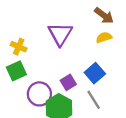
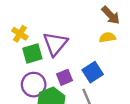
purple triangle: (60, 34) -> (55, 44), moved
green square: (16, 71) -> (32, 53), moved

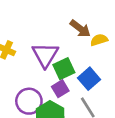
brown arrow: (111, 15) -> (80, 29), moved
green square: (32, 53) -> (64, 69), moved

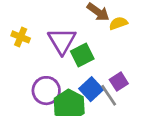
blue square: (89, 79) -> (91, 89), moved
purple square: (60, 89) -> (119, 82), moved

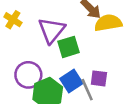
yellow semicircle: (118, 23) -> (108, 23), size x1.5
purple square: (119, 82) -> (99, 78), turned 30

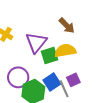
yellow semicircle: (108, 23) -> (65, 51), moved
purple square: (99, 78) -> (73, 80), turned -32

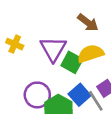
green square: (49, 55) -> (72, 62), turned -36

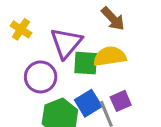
green square: (72, 62) -> (86, 63), turned -35
purple circle: (37, 95) -> (41, 77), moved

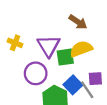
purple square: (121, 101) -> (95, 79), turned 32

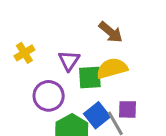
yellow cross: (15, 43) -> (24, 53), turned 32
purple triangle: (49, 46) -> (69, 61), size x0.7

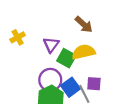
green square: (90, 77) -> (66, 58), turned 30
purple circle: (49, 96) -> (50, 80), moved

